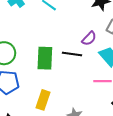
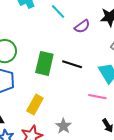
purple semicircle: (89, 39) -> (82, 26), moved

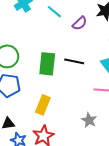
gray star: (63, 126) -> (89, 120), moved

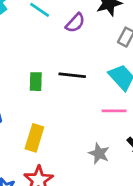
green rectangle: (47, 64) -> (36, 82), size x0.6

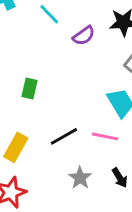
black line: (72, 75) -> (64, 136), moved, turned -48

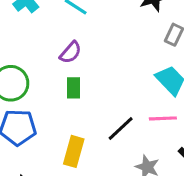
purple semicircle: (84, 36) -> (71, 52), moved

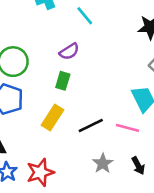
yellow rectangle: (74, 151) -> (52, 118), moved

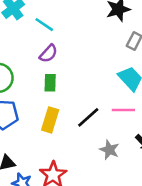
cyan line: (85, 16) -> (44, 25), moved

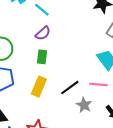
gray star: (109, 150) -> (84, 105), moved

